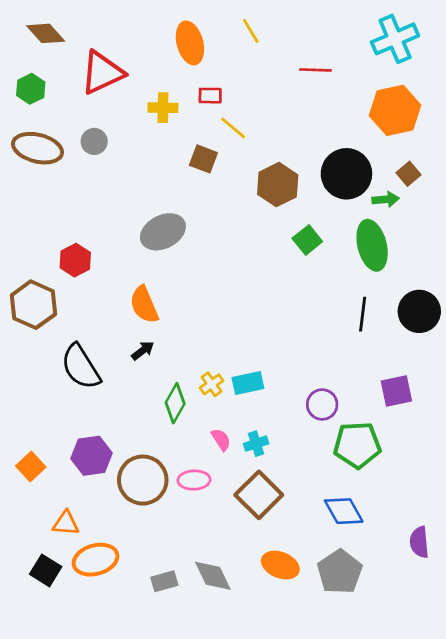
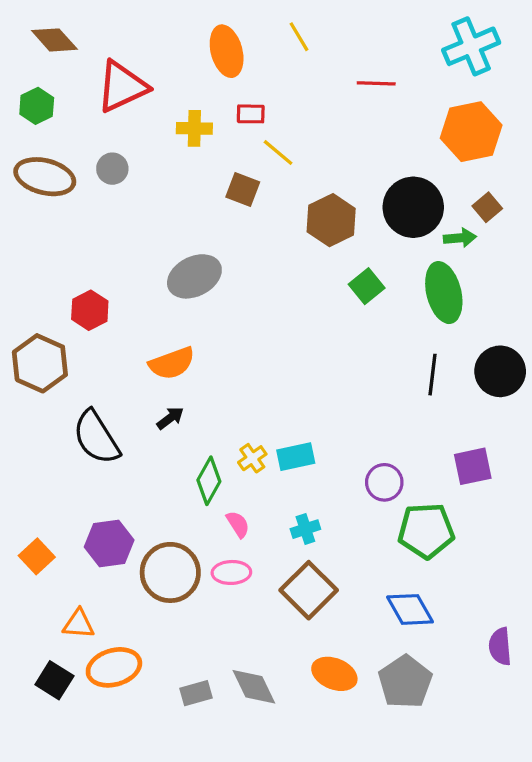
orange semicircle: (144, 305) -> (172, 363), turned -87
pink semicircle: (221, 440) -> (238, 524), moved

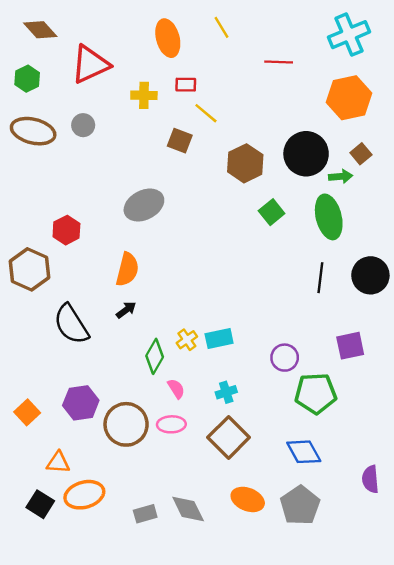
orange semicircle: (172, 363) -> (127, 269), turned -56

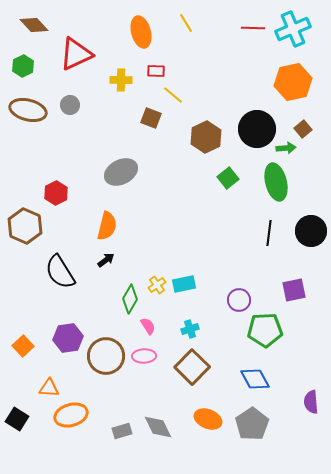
red line: (279, 62) -> (253, 28), moved
black square: (40, 504) -> (17, 419), moved

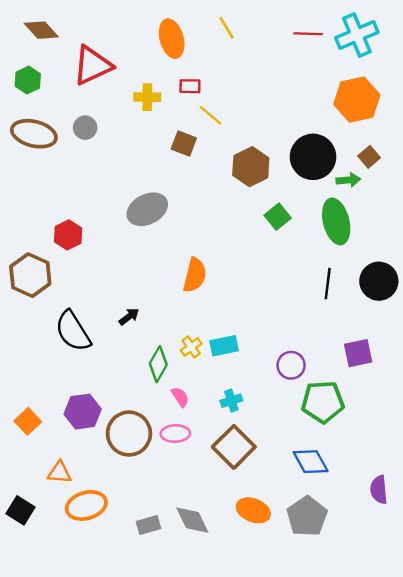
orange semicircle: (107, 226) -> (195, 275), moved

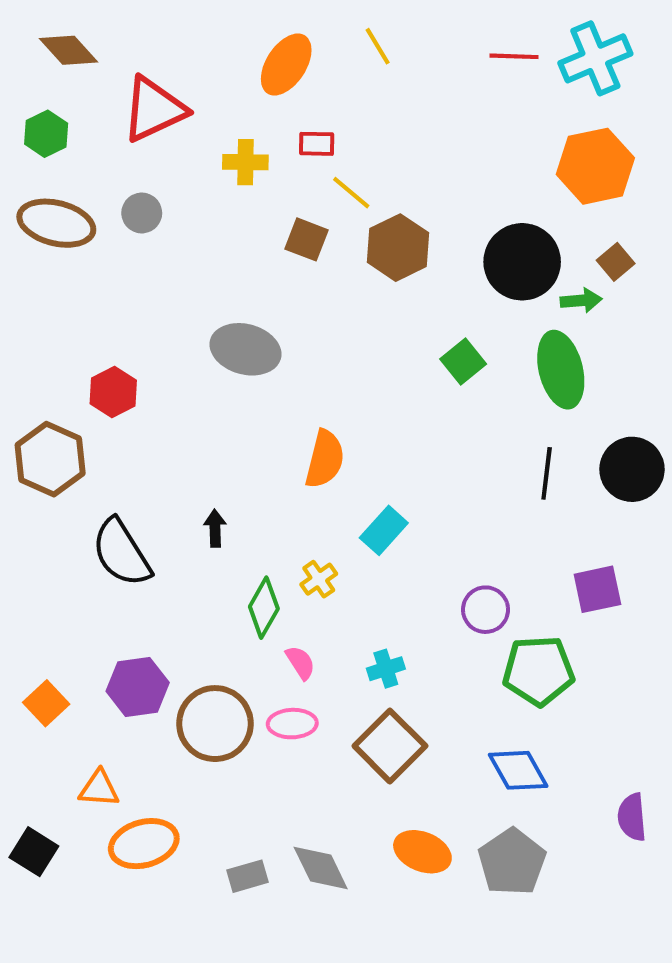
orange ellipse: (172, 39) -> (286, 64), turned 48
brown hexagon: (251, 167) -> (398, 248), moved
gray ellipse: (147, 209) -> (245, 349), turned 42
black arrow: (129, 317) -> (215, 528), turned -55
cyan rectangle: (224, 346) -> (384, 530), moved, turned -36

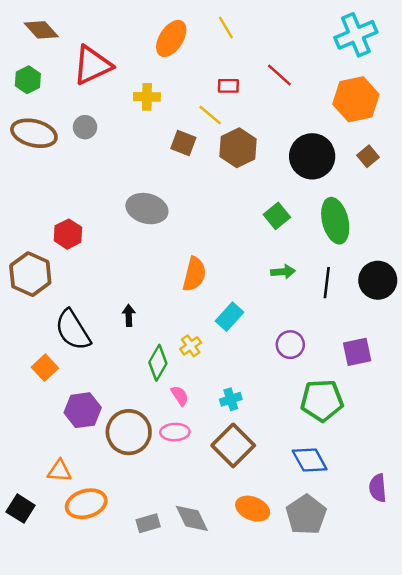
red line: (514, 56) -> (279, 75), moved, turned 40
red rectangle: (317, 144) -> (228, 86), moved
green arrow: (581, 300) -> (283, 272), moved
purple circle: (486, 610) -> (290, 345), moved
orange square: (46, 703) -> (45, 368), moved

